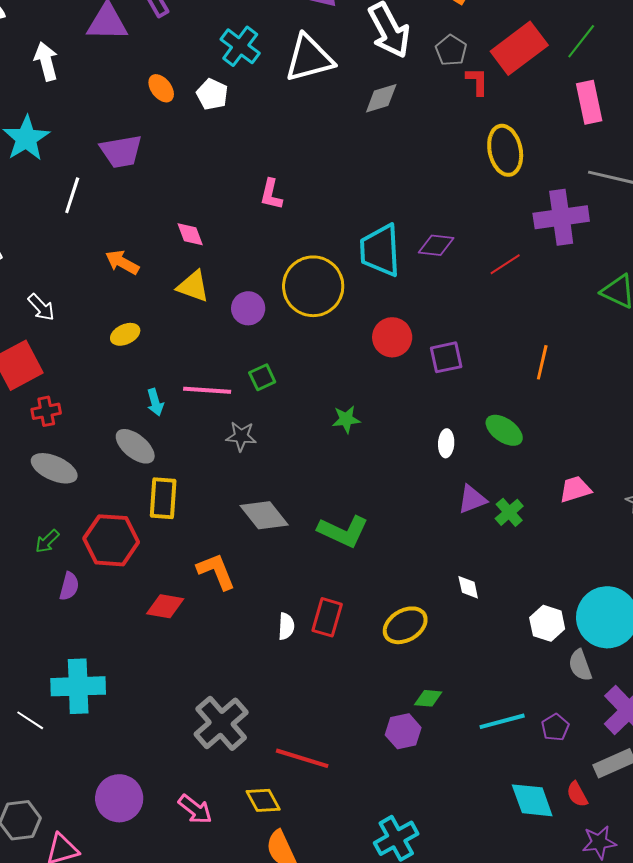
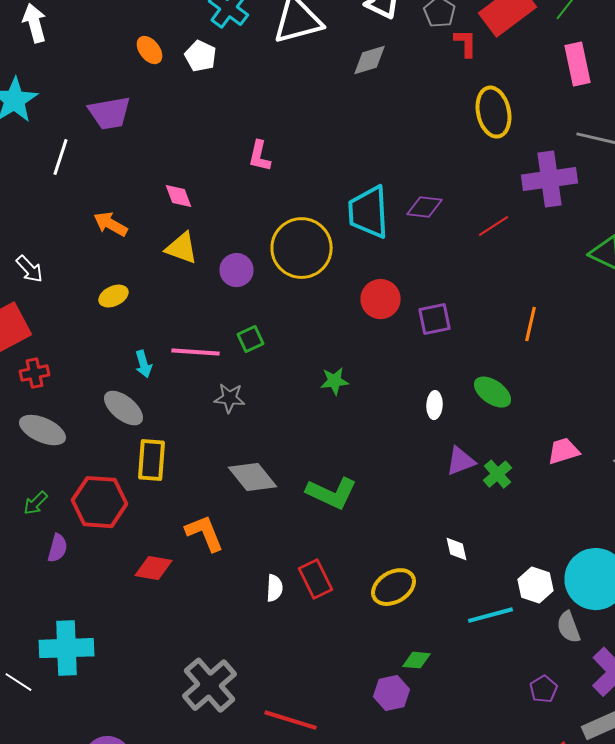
red rectangle: (327, 617) -> (316, 579), turned -42
cyan line: (502, 721) -> (490, 615), moved

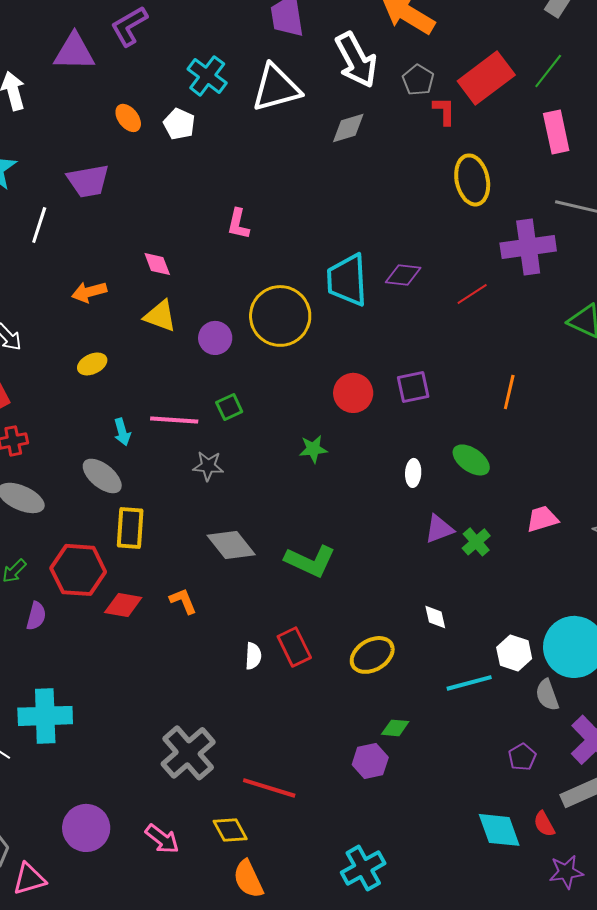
orange arrow: (110, 224) -> (89, 292), turned -44
red circle: (380, 299) -> (353, 393), moved
orange L-shape: (204, 533) -> (183, 601), size x0.7
red diamond: (154, 568) -> (123, 605), moved

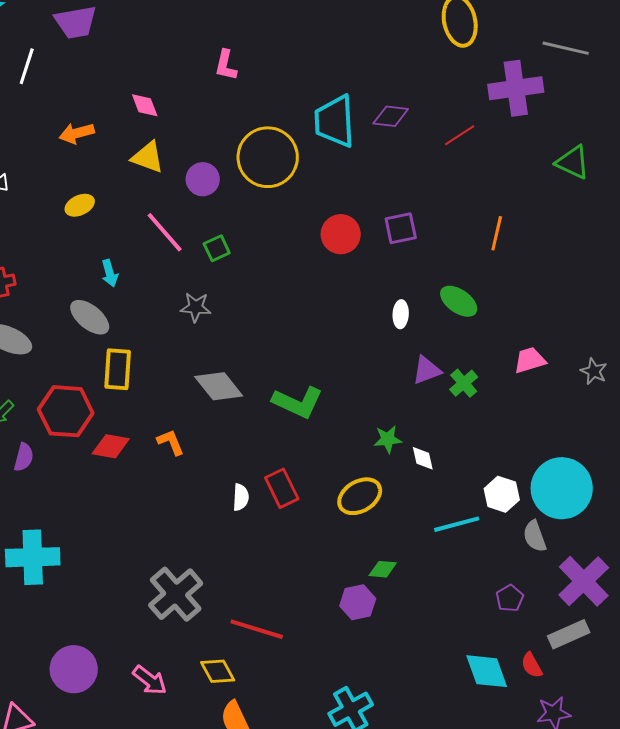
pink line: (174, 420) -> (165, 232), moved, turned 45
green star: (313, 449) -> (388, 439), moved

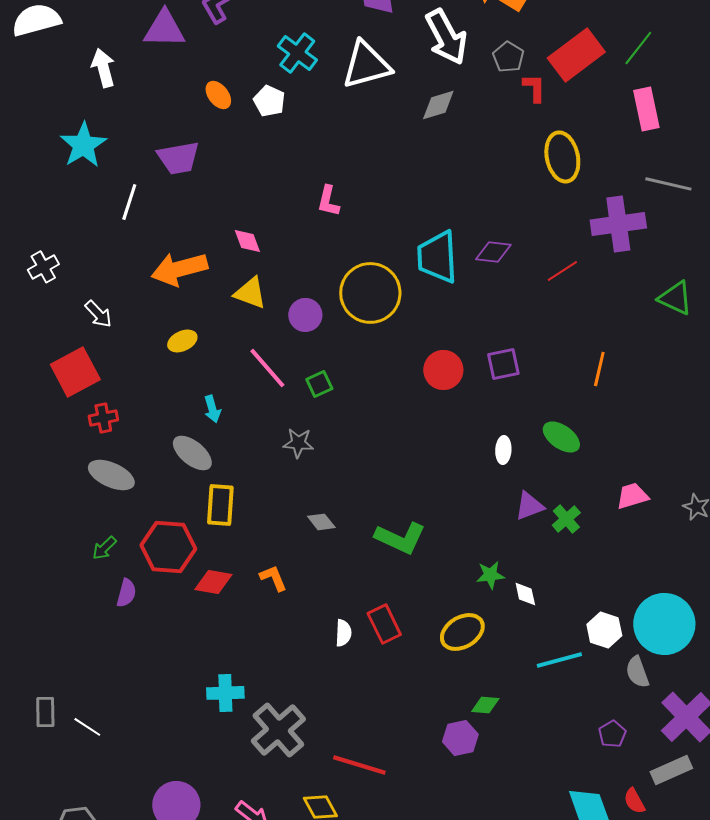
orange arrow: (77, 133) -> (179, 269), size x1.6
gray diamond: (219, 386) -> (321, 522), size x0.6
cyan cross: (33, 557) -> (225, 693), moved, size x0.7

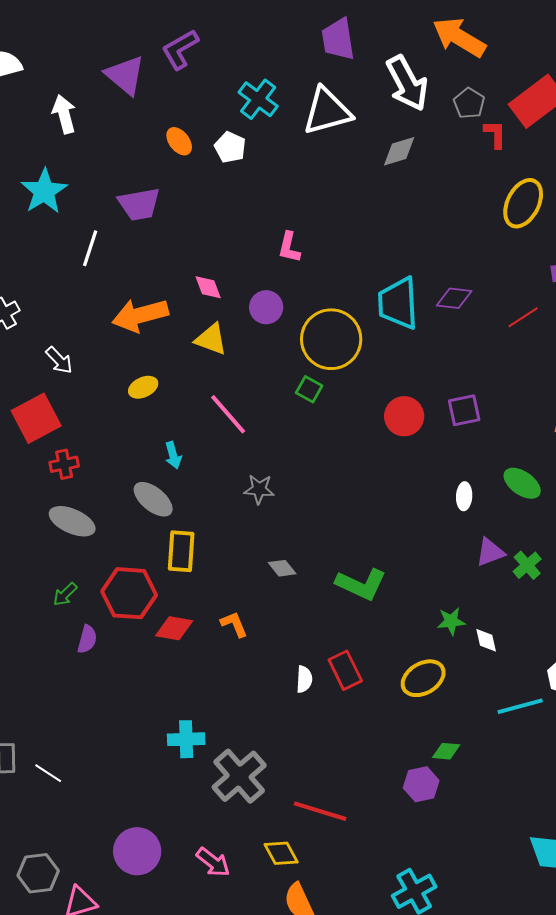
purple triangle: (164, 29) -> (125, 75), turned 39
yellow ellipse: (562, 157) -> (523, 203), turned 39
purple circle: (305, 315) -> (266, 307), moved
green square: (319, 384) -> (309, 389), moved, turned -36

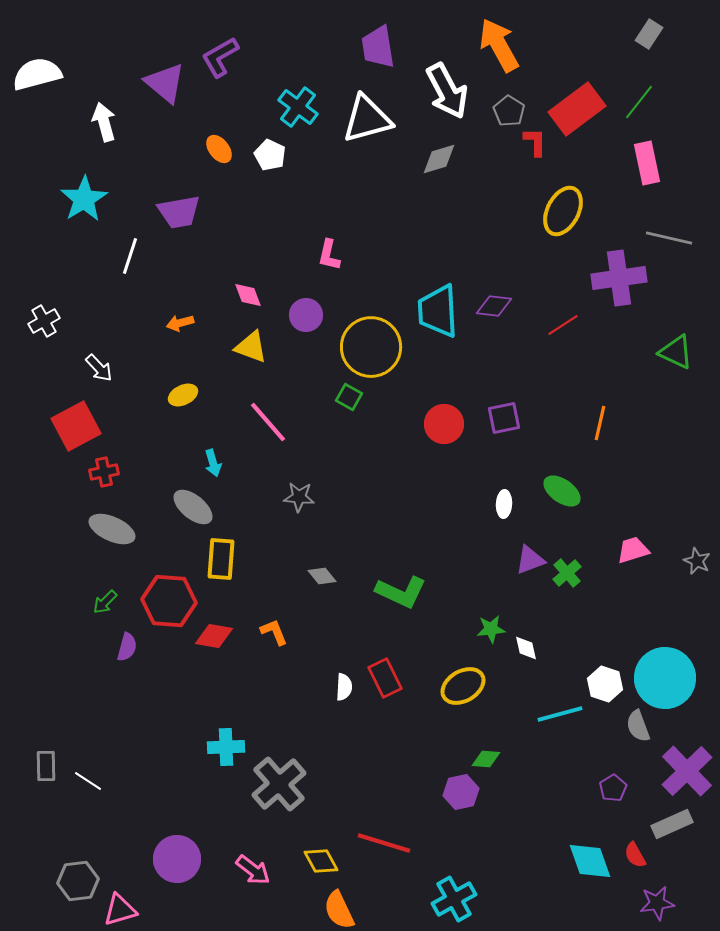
orange arrow: (459, 37) -> (499, 45), turned 30
orange arrow: (140, 315) -> (180, 323), size x0.5
red line: (320, 811) -> (384, 843), moved

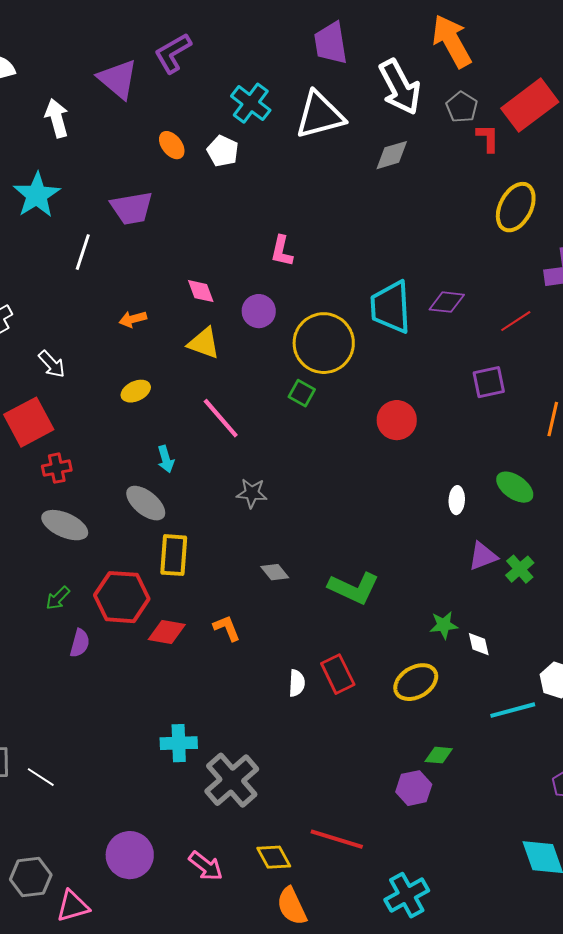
purple square: (504, 418) -> (489, 382), moved

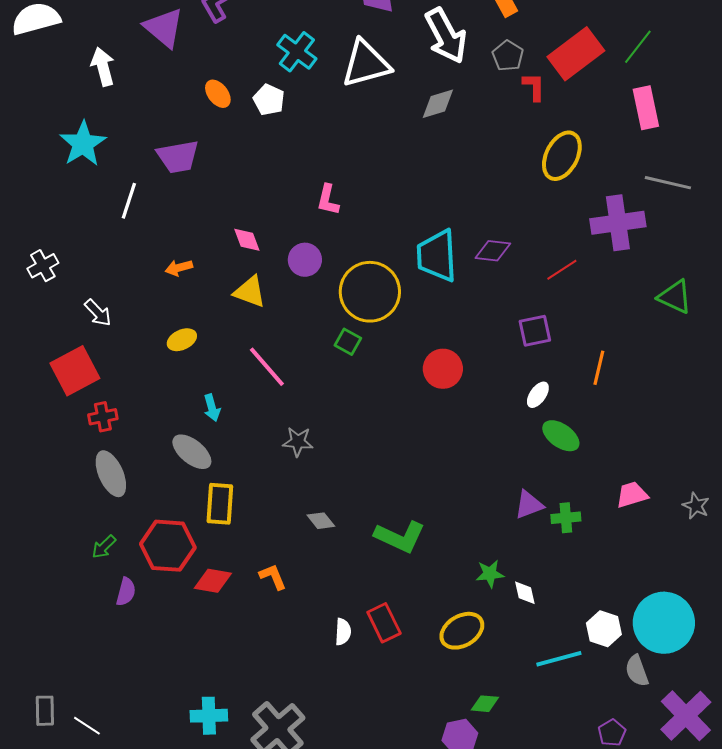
white ellipse: (457, 500) -> (538, 395), moved, turned 32
gray ellipse: (65, 525) -> (111, 474), turned 42
green cross: (520, 569) -> (566, 518), turned 36
cyan cross: (179, 743) -> (209, 716), moved

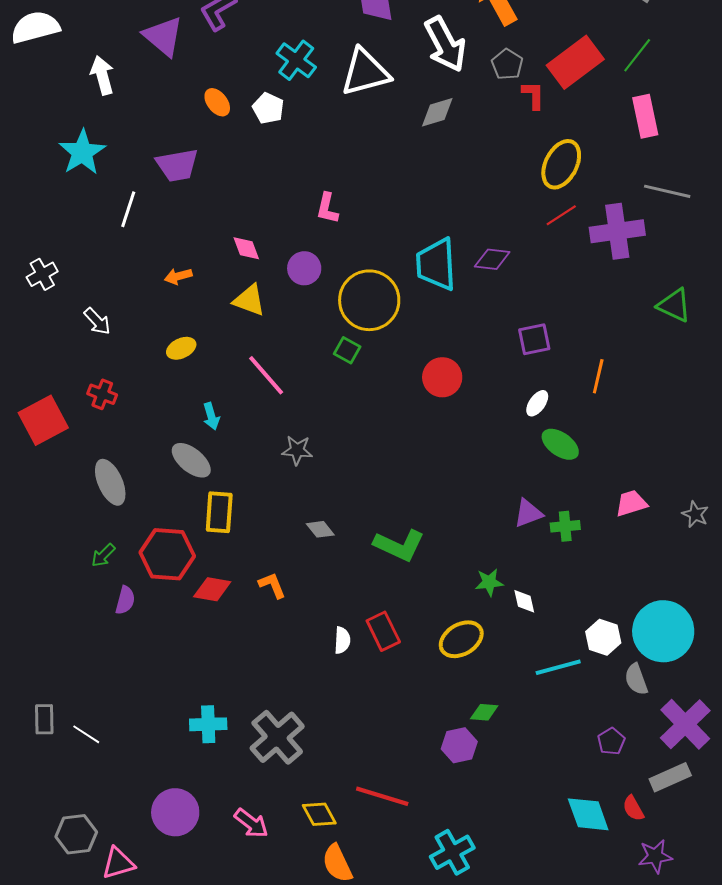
red line: (562, 270) -> (561, 215), moved
red square: (75, 371) -> (43, 420), moved
red cross: (103, 417) -> (102, 394), moved, turned 32

